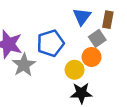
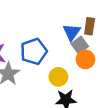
blue triangle: (82, 16) -> (72, 32), moved
orange circle: (92, 57) -> (85, 59), moved

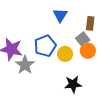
blue triangle: (72, 32) -> (60, 15), moved
yellow circle: (58, 77) -> (65, 54), moved

